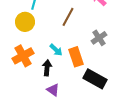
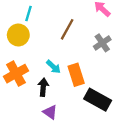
gray cross: (99, 38) -> (102, 43), moved

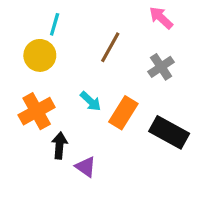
orange rectangle: (76, 75) -> (123, 113), turned 50
black arrow: (43, 87) -> (59, 145), moved
black rectangle: (98, 100) -> (169, 132), moved

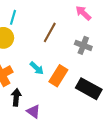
gray cross: (161, 67) -> (83, 45), turned -35

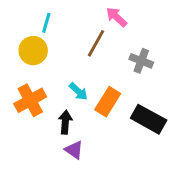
pink arrow: (83, 13) -> (116, 17), moved
black arrow: (16, 97) -> (65, 122), moved

